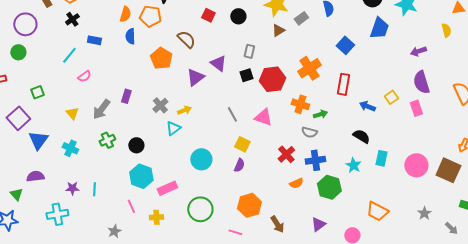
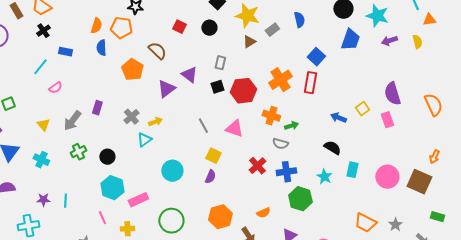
purple arrow: (418, 51) -> (389, 41), moved
red rectangle: (343, 84) -> (310, 83), moved
orange semicircle: (296, 183) -> (263, 213), moved
orange trapezoid: (377, 211) -> (365, 223), moved

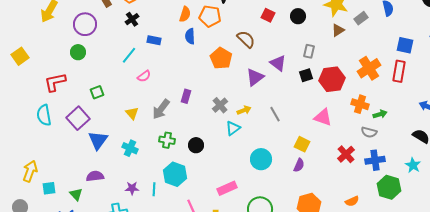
blue square: (316, 57) -> (405, 45), turned -30
gray line: (203, 126) -> (275, 114), moved
green cross: (78, 152) -> (167, 140), turned 35
cyan hexagon: (112, 188) -> (175, 174), moved

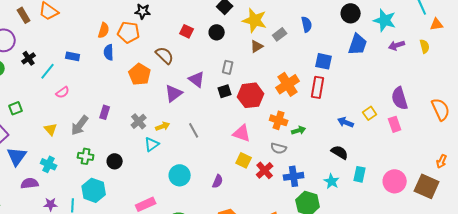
black cross: (132, 19) -> (29, 58), moved
gray semicircle: (369, 132) -> (279, 148), moved
yellow square: (302, 144) -> (244, 160), moved
purple semicircle: (95, 176) -> (30, 183), moved

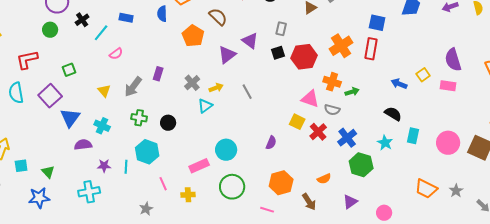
pink rectangle: (395, 124) -> (448, 86), turned -63
pink triangle: (242, 133) -> (310, 99), moved
cyan circle: (180, 175) -> (226, 150), moved
blue cross: (294, 176) -> (347, 138), turned -30

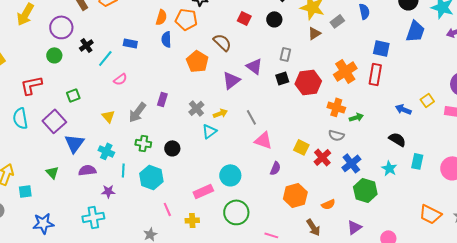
pink triangle: (310, 99) -> (263, 140), moved
cyan line: (126, 167) -> (123, 170), moved
green triangle: (48, 172) -> (52, 172), moved
orange hexagon: (281, 183) -> (295, 195), moved

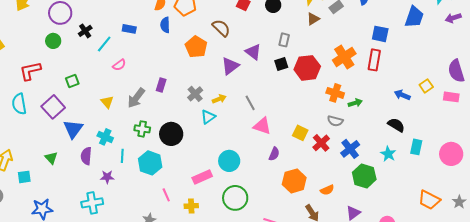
black circle: (172, 148) -> (171, 134), size x1.5
purple semicircle: (87, 170) -> (86, 156), turned -78

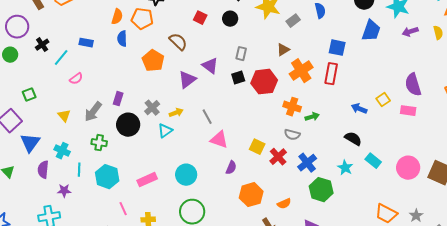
brown triangle: (313, 19) -> (283, 50), moved
black circle: (171, 134) -> (128, 125), moved
cyan rectangle: (416, 147) -> (373, 161), turned -63
pink rectangle: (202, 177) -> (147, 180), moved

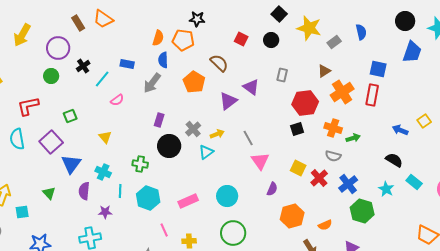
black square: (238, 78) -> (297, 129), moved
gray arrow: (93, 112) -> (152, 83), moved
pink triangle: (219, 140) -> (260, 161), turned 36

